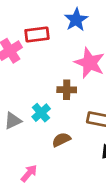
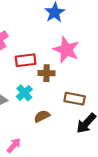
red rectangle: (37, 34) -> (26, 60), moved

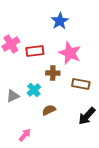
red rectangle: (26, 60) -> (35, 51), moved
brown rectangle: (75, 99) -> (81, 84), moved

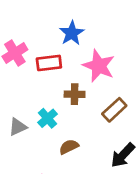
blue star: (60, 21) -> (72, 33), moved
brown rectangle: (81, 84) -> (114, 110), turned -54

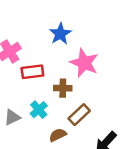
red rectangle: (49, 63) -> (32, 72), moved
brown rectangle: (114, 110) -> (79, 115), moved

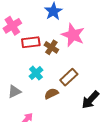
brown cross: (63, 88) -> (51, 47), moved, turned 32
gray triangle: (12, 117) -> (14, 92), moved

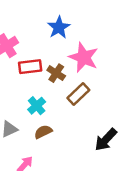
brown rectangle: (69, 77) -> (78, 94), moved
brown semicircle: (51, 94) -> (43, 132), moved

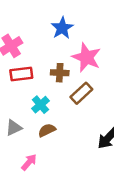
red rectangle: (30, 67) -> (21, 74), moved
brown cross: (56, 73) -> (60, 73), turned -30

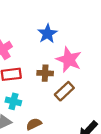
cyan cross: (40, 105) -> (13, 101), moved, turned -35

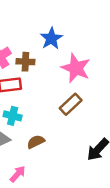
brown cross: (45, 73) -> (25, 62), moved

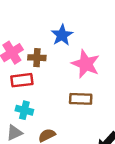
brown rectangle: (71, 104) -> (81, 99), turned 45

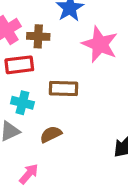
brown rectangle: (81, 99) -> (64, 89), moved

